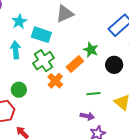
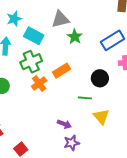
green star: (91, 50) -> (75, 37), moved
green line: (93, 94) -> (85, 98), moved

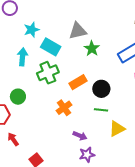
black circle: (100, 78) -> (101, 89), moved
orange cross: (39, 83) -> (64, 108), moved
yellow triangle: (101, 117) -> (117, 129), turned 42

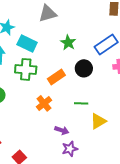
gray triangle: (78, 31) -> (48, 14), moved
green cross: (48, 73) -> (26, 69), turned 30
black circle: (101, 89) -> (84, 68), moved

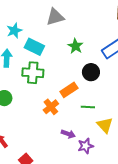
orange rectangle: (56, 77) -> (69, 90), moved
yellow triangle: (98, 121) -> (105, 125), turned -42
purple star: (70, 149) -> (86, 146), moved

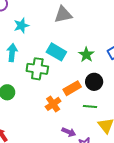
green star: (75, 46) -> (86, 55), moved
cyan rectangle: (34, 47) -> (56, 52), moved
black circle: (91, 72) -> (94, 82), moved

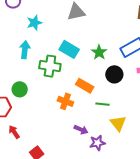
black circle: (94, 82) -> (114, 74), moved
orange rectangle: (72, 88) -> (85, 86), turned 60
orange cross: (53, 104) -> (65, 101), turned -35

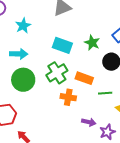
cyan arrow: (25, 50) -> (19, 54), turned 96
green cross: (50, 66) -> (57, 73), moved, turned -30
green circle: (20, 89) -> (23, 80), moved, size x1.5

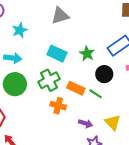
green line: (105, 93) -> (96, 94), moved, turned 32
purple arrow: (89, 122) -> (86, 124), moved

